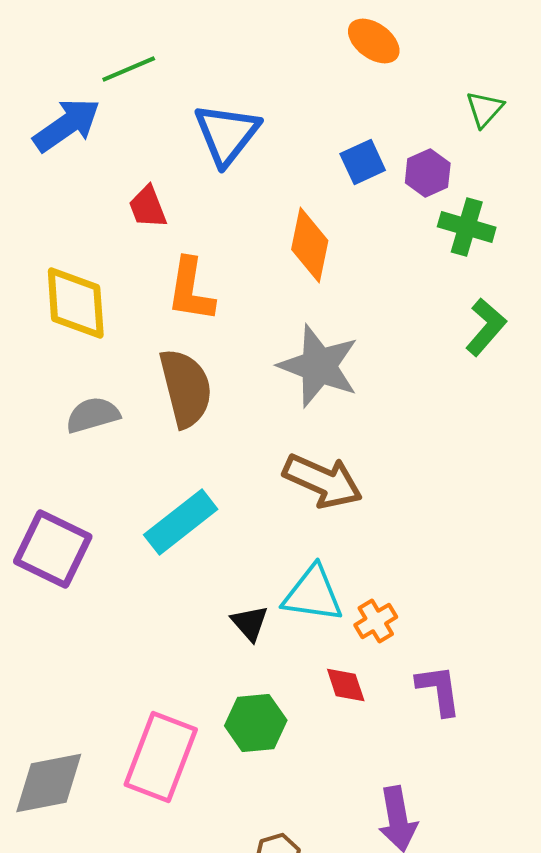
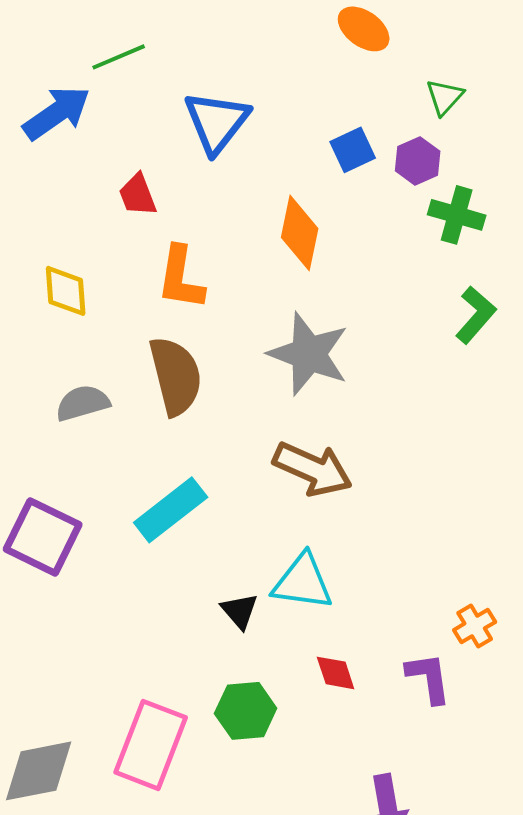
green triangle: (485, 109) -> (445, 97), moved
yellow diamond: (76, 303) -> (66, 291), size x0.7
orange cross: (376, 621) -> (475, 626), moved

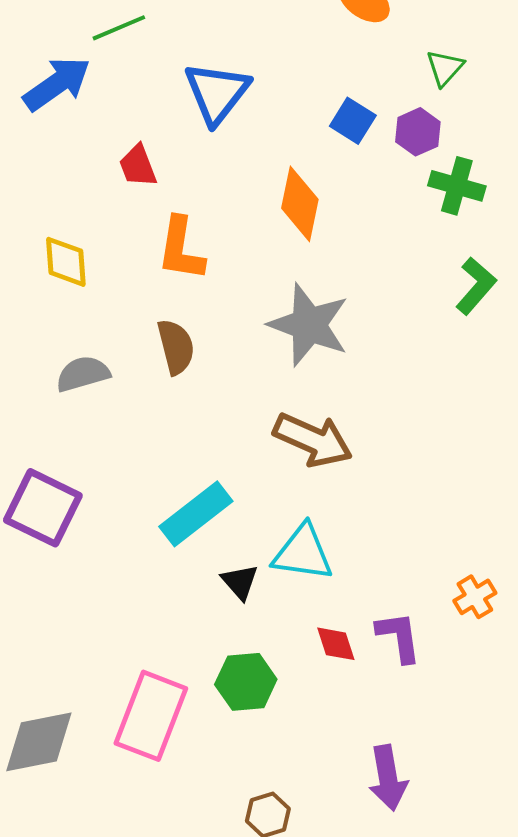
blue square: (353, 150) -> (353, 121), turned -33
brown semicircle: (176, 376) -> (176, 347), size x0.7
cyan rectangle: (171, 510) -> (196, 514), moved
purple L-shape: (429, 678) -> (399, 637), moved

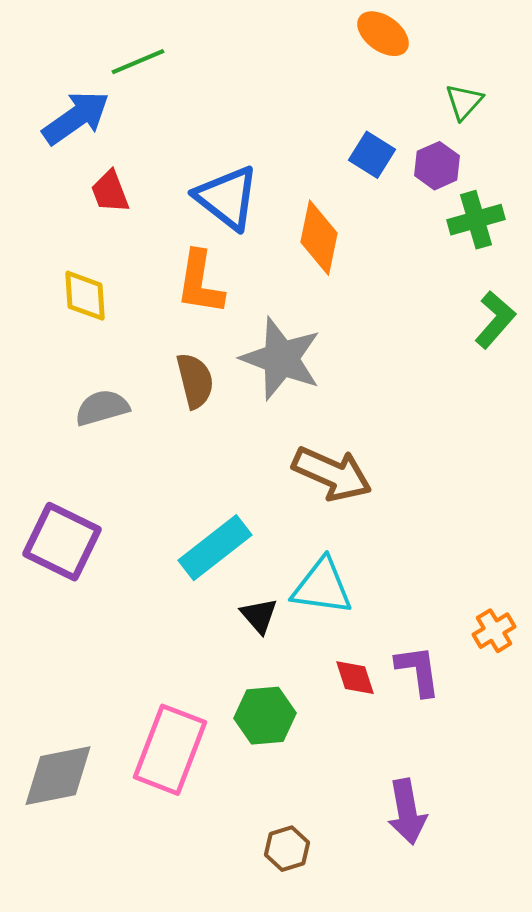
blue triangle: (217, 93) -> (227, 198), moved, turned -30
red trapezoid: (138, 166) -> (110, 192), moved
green cross: (457, 186) -> (476, 220), turned -32
gray star: (309, 325) -> (281, 359), moved

